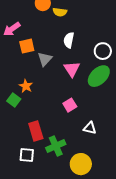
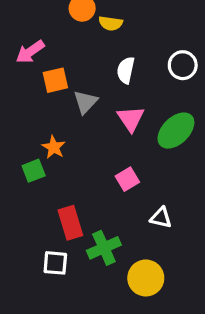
white circle: (103, 51) -> (183, 65), moved
green square: (14, 100) -> (34, 171), turned 32

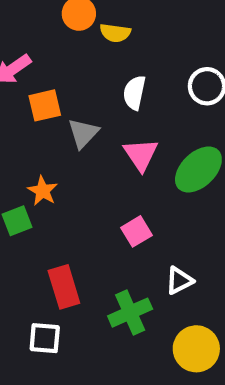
white triangle: (161, 218) -> (179, 281), turned -40
green cross: (104, 248) -> (130, 313), moved
yellow circle: (146, 278) -> (196, 349), moved

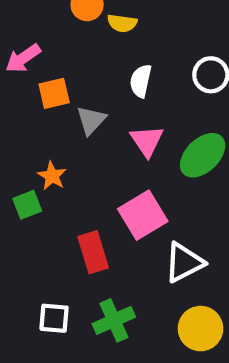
pink square: (137, 231) -> (143, 215), size x1.6
white triangle: (179, 281) -> (184, 263), size x1.5
red rectangle: (64, 287) -> (93, 252), moved
green cross: (130, 313) -> (114, 320), moved

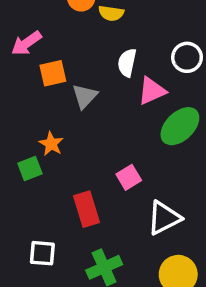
pink triangle: (147, 141) -> (152, 91), moved, turned 40
pink square: (143, 215) -> (129, 177), size x0.6
white square: (54, 318) -> (42, 253), moved

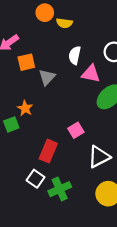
pink triangle: (152, 91) -> (91, 74), turned 36
red rectangle: (86, 209) -> (48, 151), turned 40
white square: (42, 253) -> (36, 179), moved, turned 30

